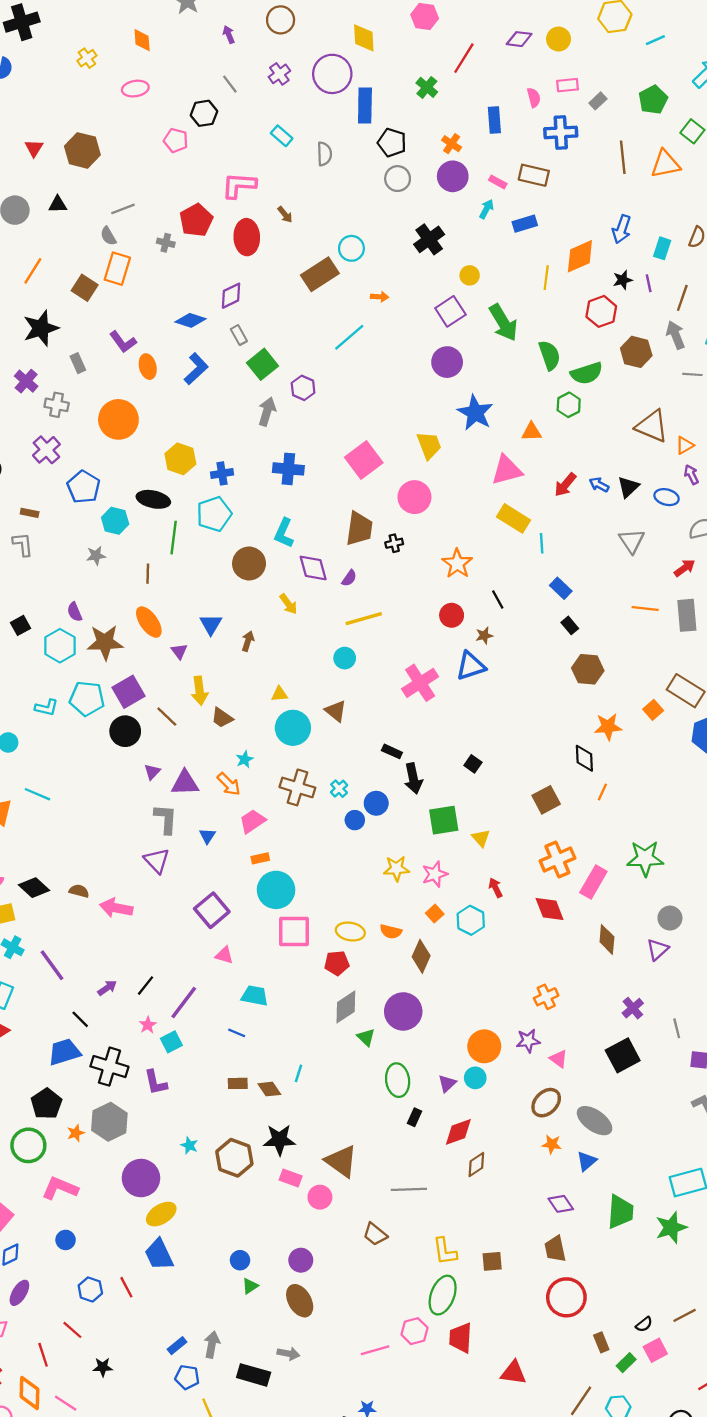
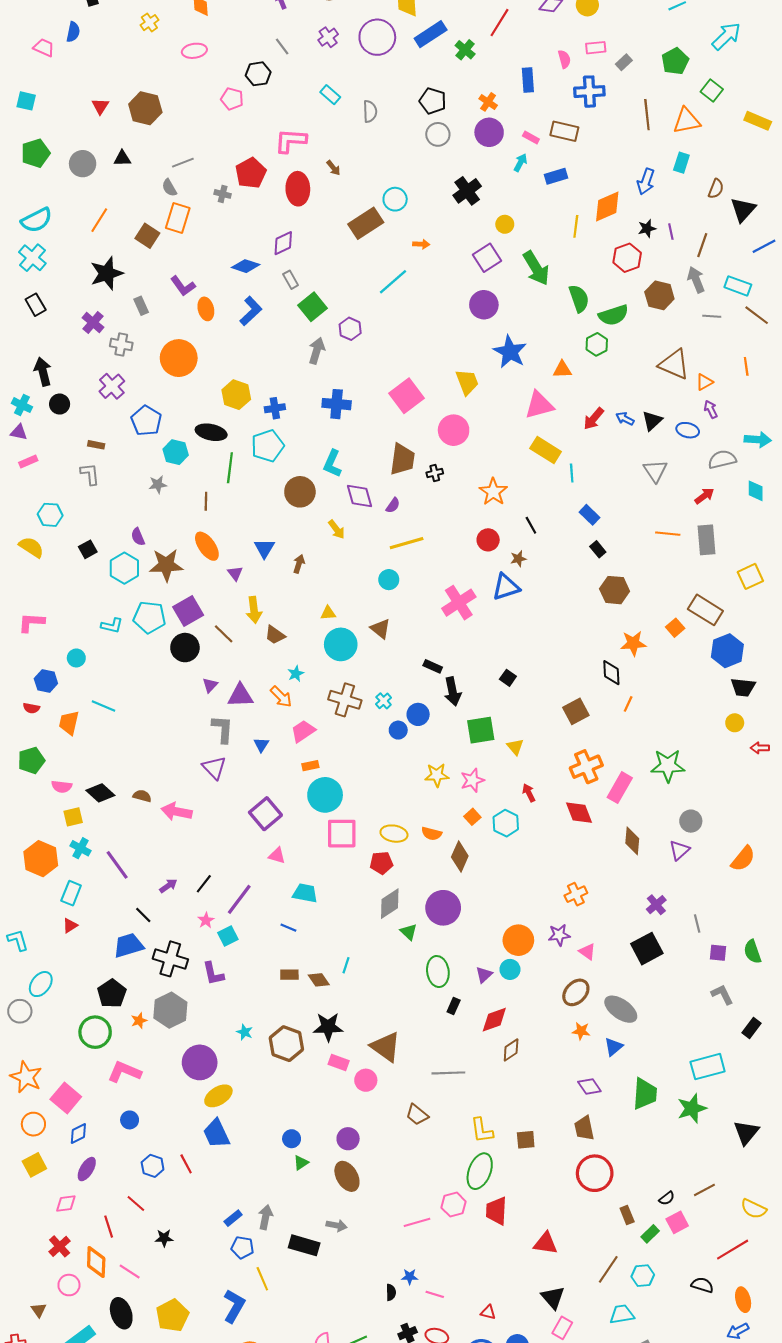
blue rectangle: (365, 105) -> (431, 34), moved, turned 56
cyan rectangle: (662, 248) -> (681, 163), moved

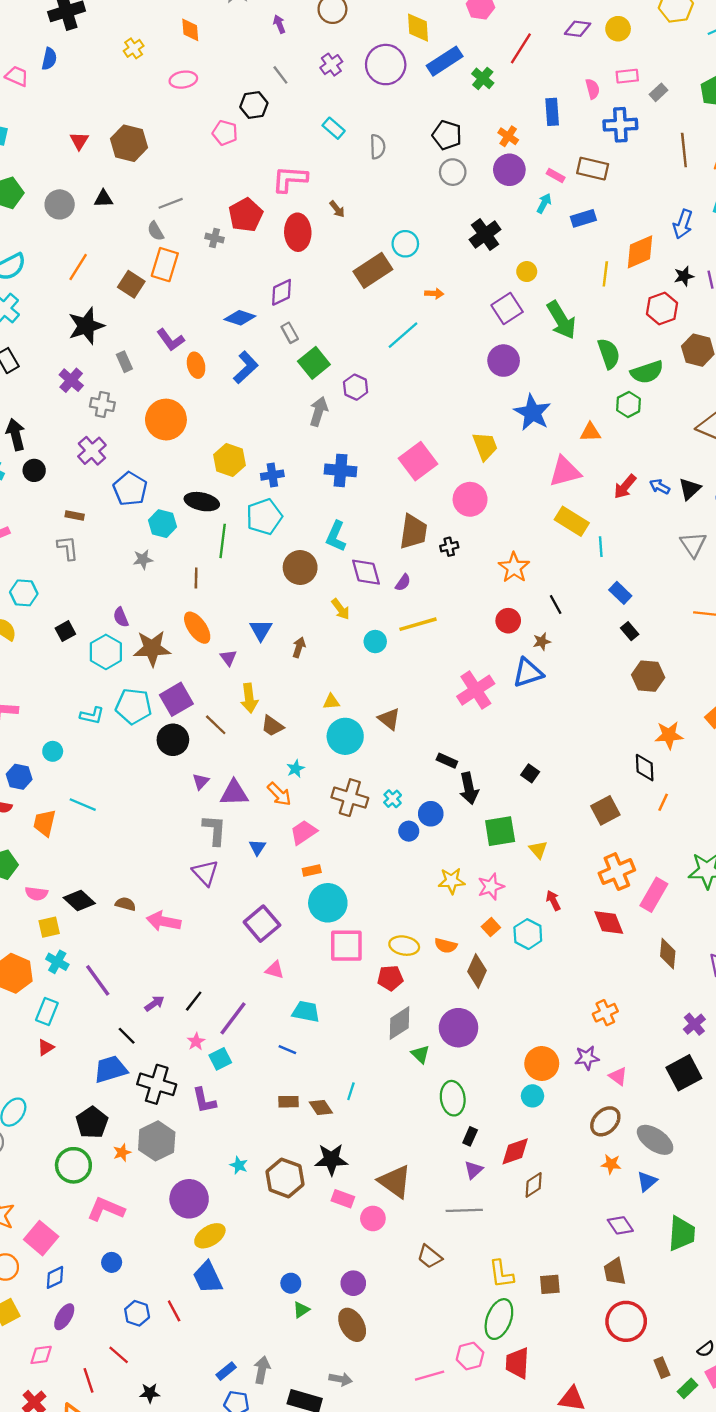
cyan circle: (389, 580) -> (375, 642), moved
purple triangle: (484, 975) -> (474, 1170), moved

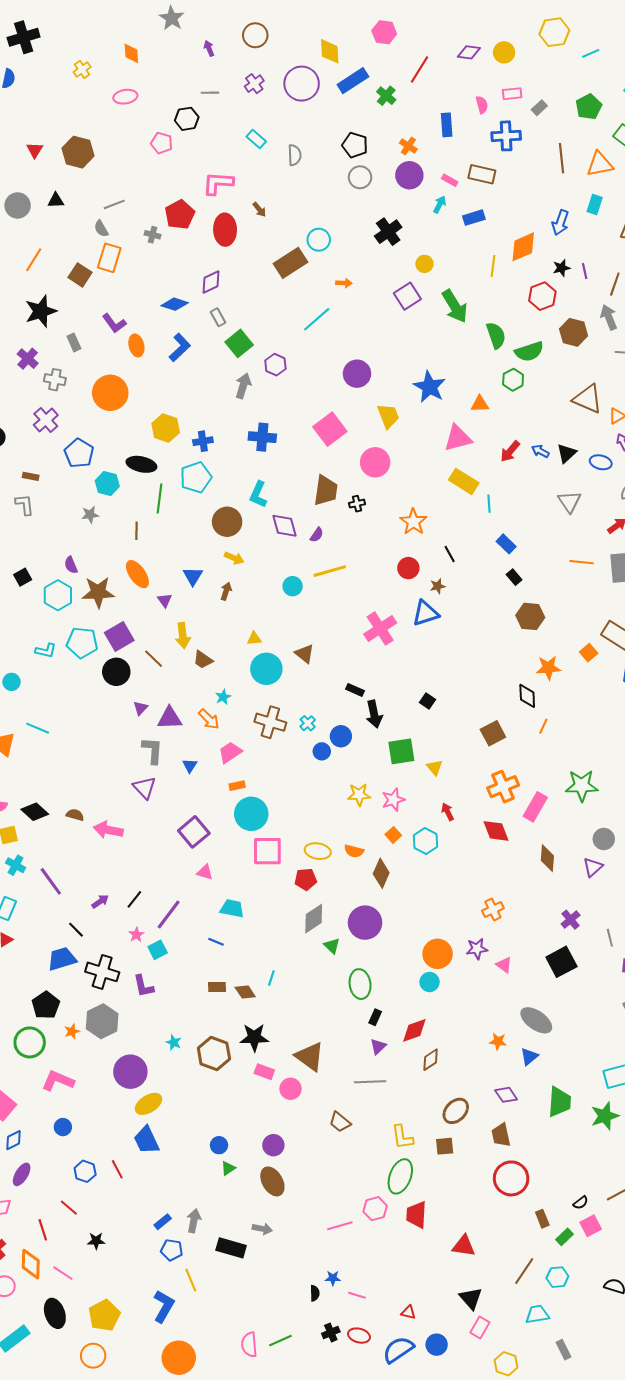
gray line: (280, 75) -> (210, 93), turned -54
purple circle: (504, 361) -> (357, 374), moved
yellow arrow: (341, 609) -> (234, 558), moved, turned -30
brown ellipse: (605, 1121) -> (456, 1111), moved

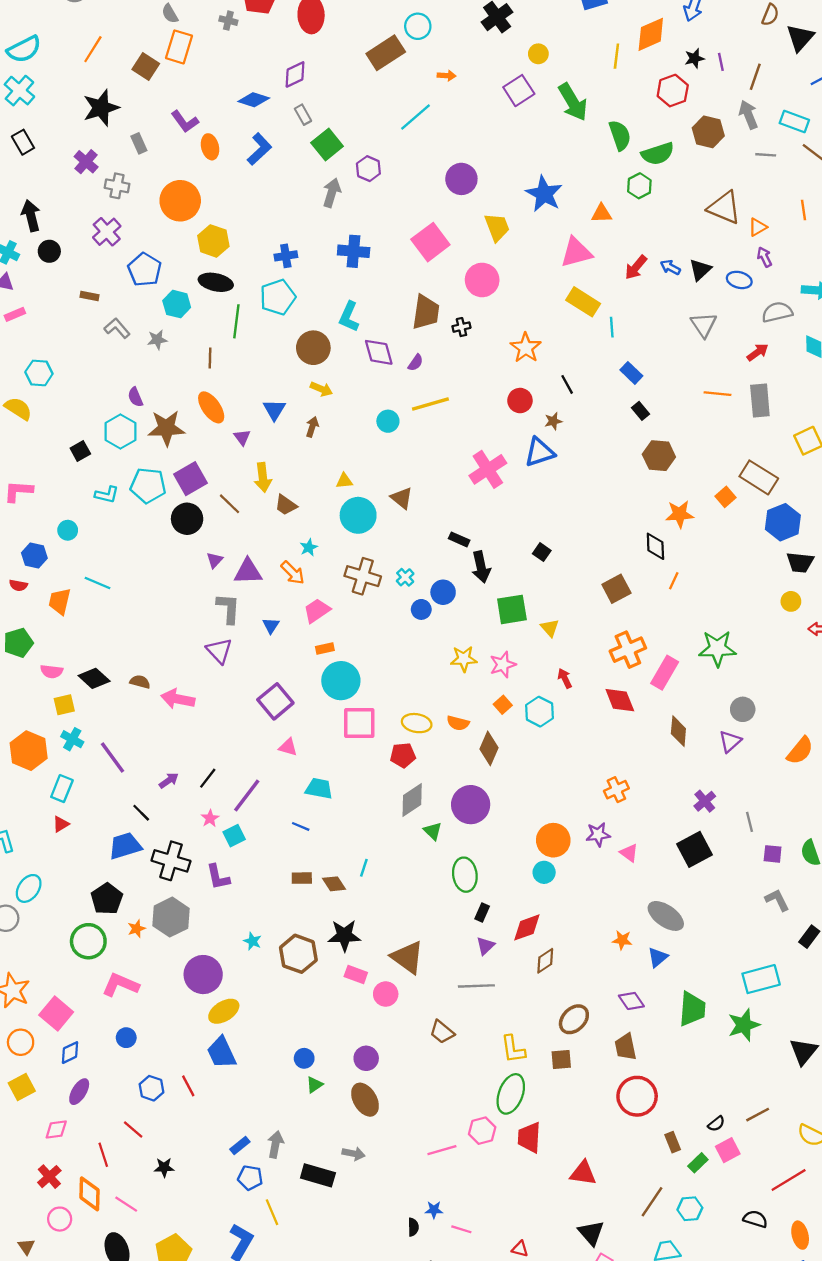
yellow hexagon: (166, 428) -> (213, 241), moved
gray L-shape: (25, 505) -> (117, 328), moved, turned -35
black square: (23, 577) -> (80, 451), moved

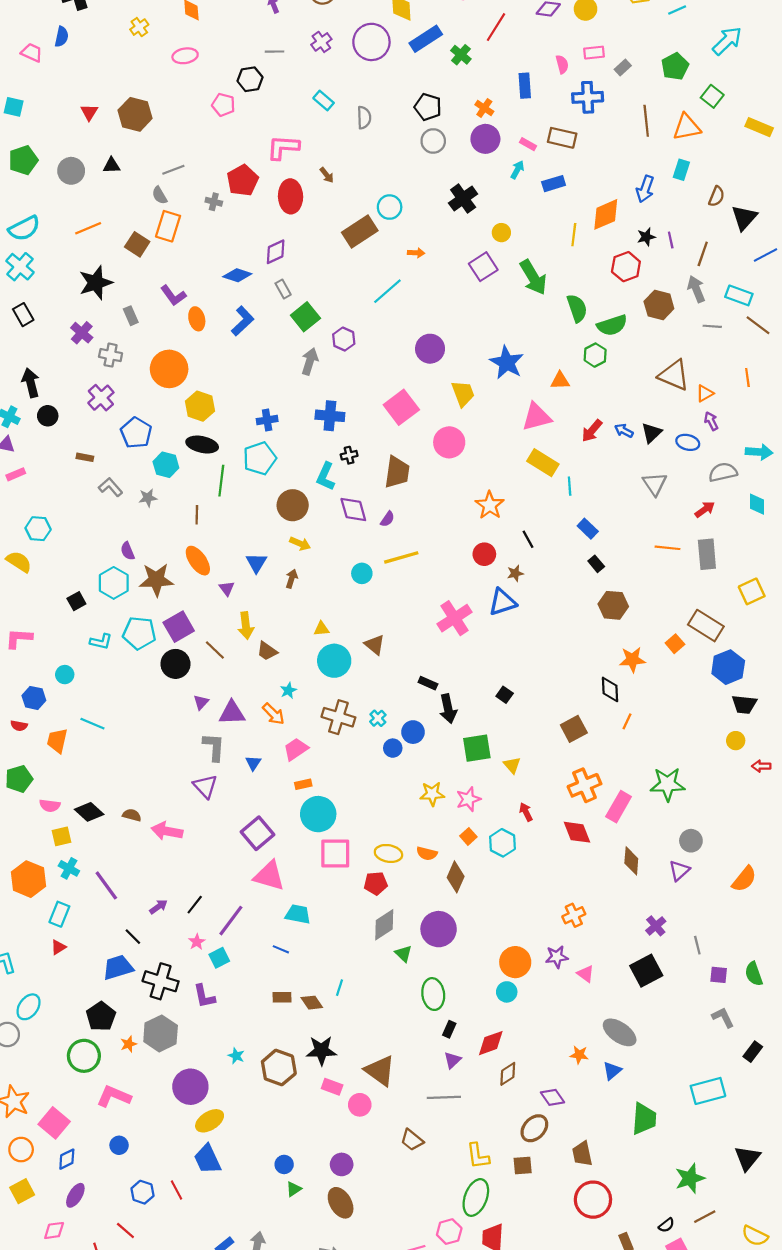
orange line: (93, 49) -> (88, 228), turned 35
black cross: (461, 327) -> (349, 455), moved
pink triangle: (288, 747) -> (269, 876), size x1.8
purple diamond: (631, 1001) -> (552, 1097), moved
green star: (744, 1025) -> (690, 1178), moved

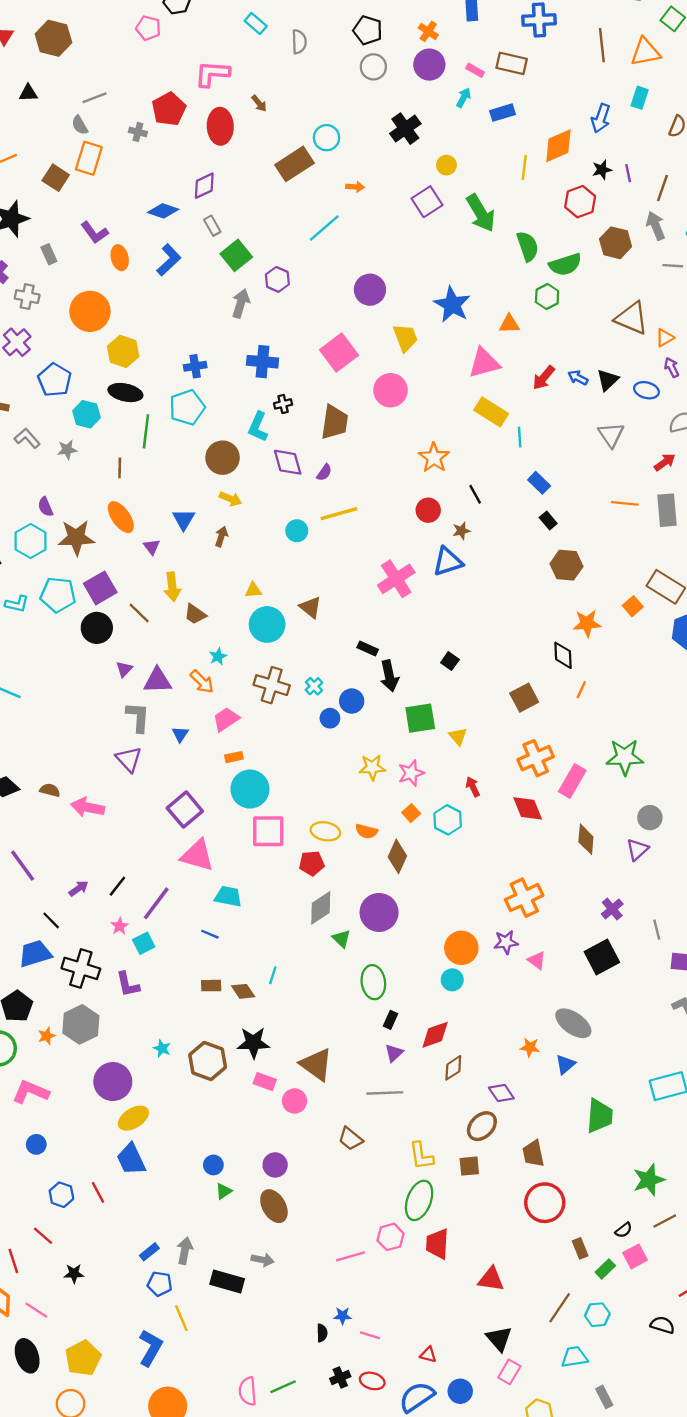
orange cross: (574, 915) -> (524, 898), size x1.5

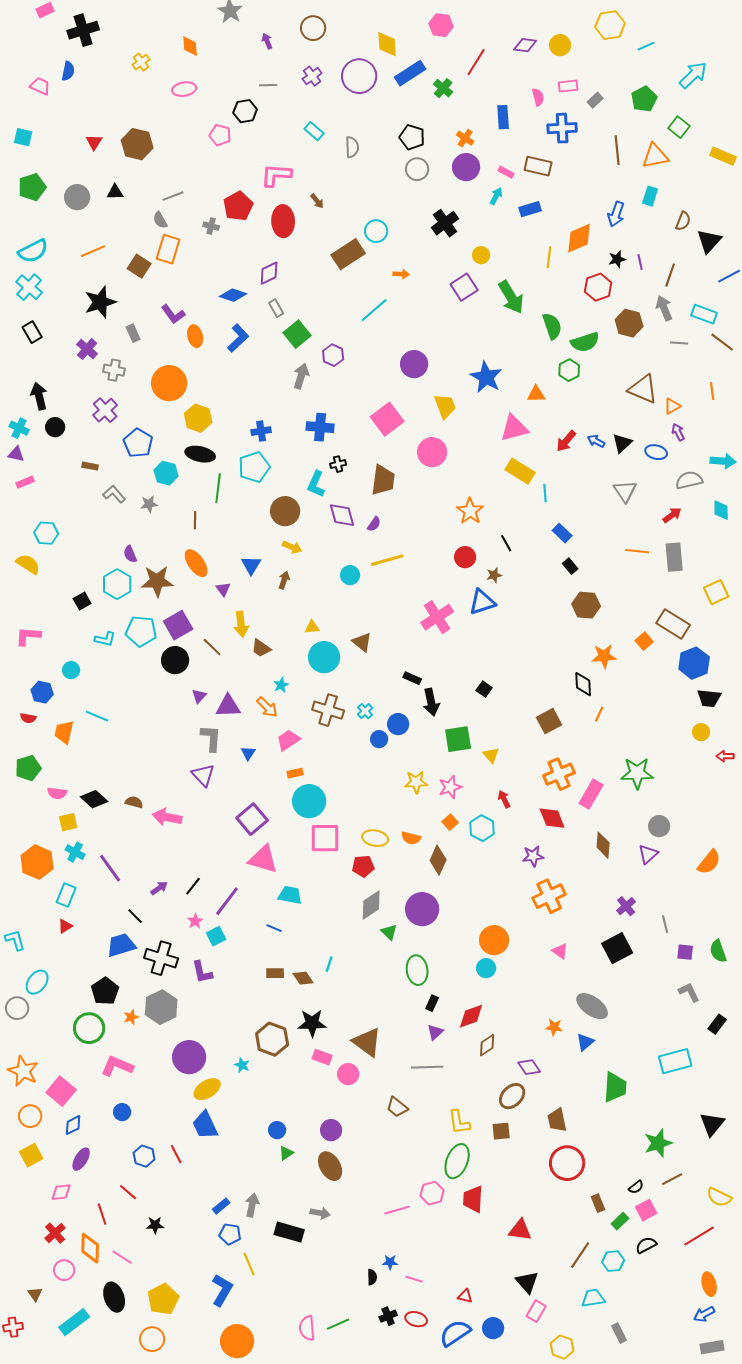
purple star: (506, 942) -> (533, 856), moved
cyan star: (162, 1048) -> (242, 1065), moved
black semicircle: (662, 1325) -> (646, 1245), moved, turned -45

